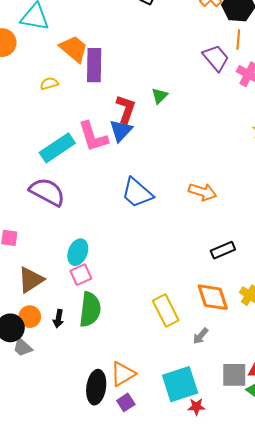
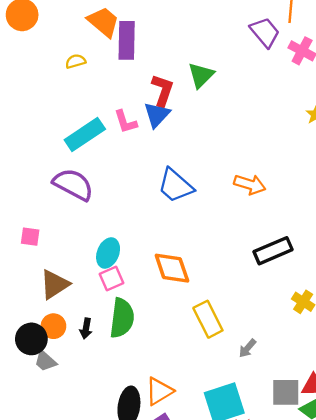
green triangle: (160, 96) -> (201, 75), size x1.4
pink L-shape: (93, 137) -> (125, 122), size x0.7
black rectangle: (223, 250) -> (273, 251), size x1.4
orange diamond: (213, 297) -> (172, 268), moved

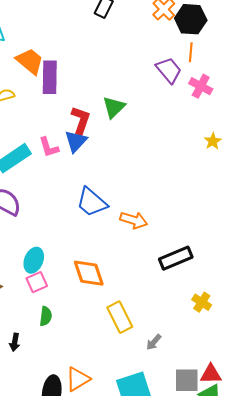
orange arrow: (250, 184) -> (134, 220), moved
green semicircle: (122, 318) -> (46, 316), size x0.6
black arrow: (86, 328) -> (15, 342), moved

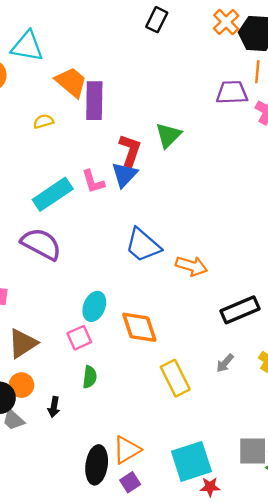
purple trapezoid: (169, 70) -> (232, 93), turned -52
cyan ellipse: (34, 260) -> (94, 306), moved
gray arrow: (154, 342) -> (225, 363), moved

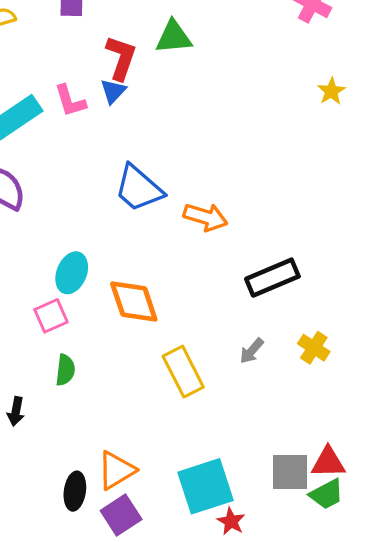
green triangle: (168, 135) -> (174, 37), turned 40
blue triangle: (124, 175) -> (113, 91), size x0.7
black ellipse: (97, 465) -> (75, 491), size x0.7
purple square: (130, 482) -> (121, 515), size x1.4
red star: (210, 487) -> (231, 521), turned 30

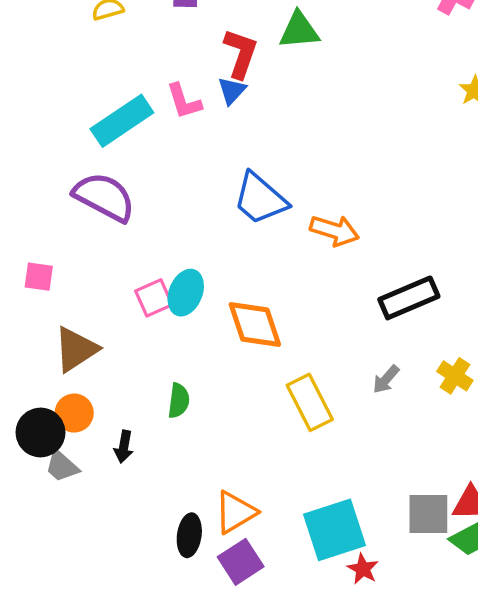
pink square: (51, 316) -> (154, 298), moved

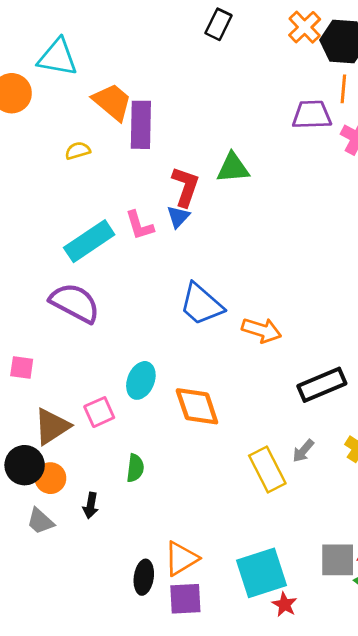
pink square: (154, 298) -> (99, 412), moved
yellow rectangle: (310, 402) -> (267, 469), moved
black circle: (41, 432) -> (25, 465), moved
purple square: (241, 562) -> (185, 599), turned 30

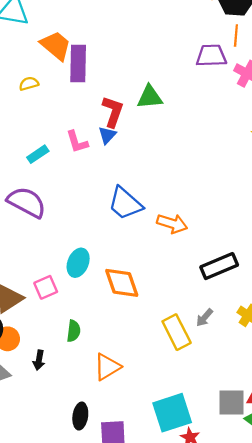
cyan rectangle: (89, 241) -> (38, 154), size x0.6
orange triangle: (181, 559) -> (107, 367), moved

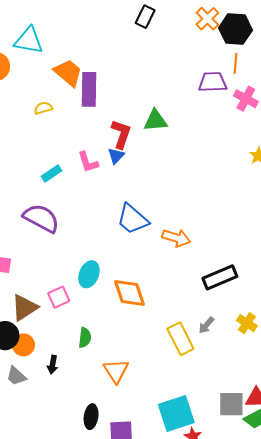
orange triangle: (107, 367) -> (116, 371), turned -32

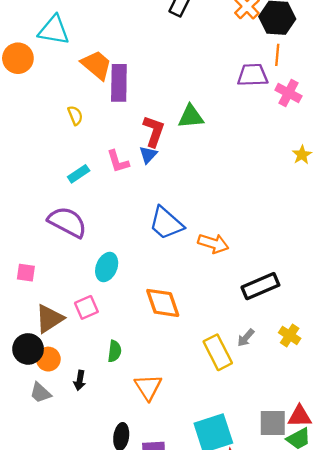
yellow semicircle: (43, 108) -> (75, 115), moved, turned 84
cyan ellipse: (89, 274) -> (107, 267), moved

